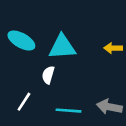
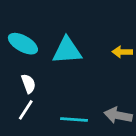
white semicircle: (48, 75) -> (28, 84), moved, turned 144

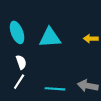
cyan ellipse: (23, 44) -> (17, 32), turned 40

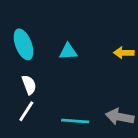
cyan triangle: (50, 38) -> (68, 51), size x0.6

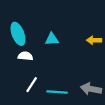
white semicircle: (29, 85) -> (25, 56), moved, turned -64
white line: (26, 111) -> (32, 85), moved

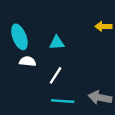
yellow arrow: (94, 40) -> (103, 26), moved
white line: (32, 85) -> (56, 75), moved

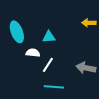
white semicircle: (28, 61) -> (33, 53), moved
gray arrow: (100, 98) -> (86, 68), moved

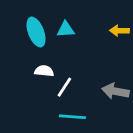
cyan ellipse: (17, 32) -> (36, 32), moved
cyan triangle: (49, 37) -> (66, 29), moved

